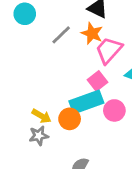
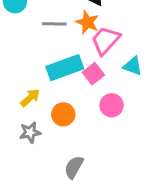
gray line: (61, 35) -> (54, 24), turned 45
cyan rectangle: (86, 102) -> (65, 68), moved
yellow arrow: (42, 116) -> (30, 98), moved, turned -72

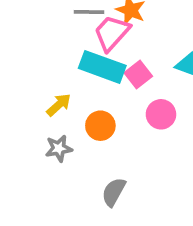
pink trapezoid: (106, 40) -> (112, 33), moved
cyan rectangle: (65, 68) -> (102, 67), turned 40

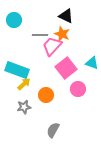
cyan rectangle: (102, 67) -> (17, 70), moved
pink square: (138, 75) -> (66, 68), size x1.5

